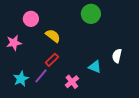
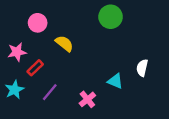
red rectangle: (52, 60) -> (35, 68), moved
cyan star: (21, 79) -> (14, 90), moved

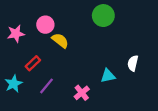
pink circle: (38, 23) -> (45, 25), moved
pink star: (17, 52) -> (16, 34), moved
cyan triangle: (115, 81) -> (108, 76), turned -35

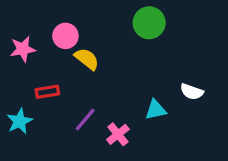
red rectangle: (33, 63) -> (47, 92), turned 35
white semicircle: (133, 63) -> (192, 92), turned -84
purple line: (47, 86) -> (85, 120), moved

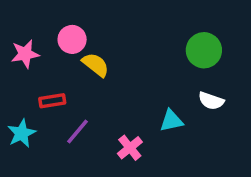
green circle: (149, 23) -> (204, 50), moved
purple line: (85, 120) -> (77, 132), moved

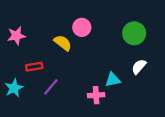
pink circle: (72, 39) -> (82, 27), moved
white semicircle: (211, 101) -> (139, 67), turned 112
pink cross: (130, 148) -> (96, 95), moved, turned 35

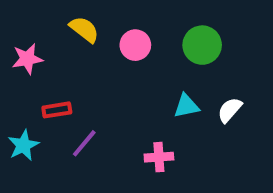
green circle: (134, 33) -> (202, 45), moved
yellow semicircle: (63, 43) -> (84, 29), moved
cyan triangle: (113, 80) -> (186, 106), moved

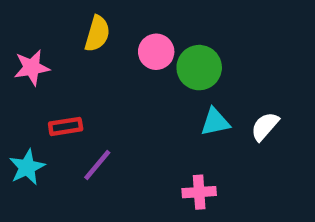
yellow semicircle: (84, 29) -> (97, 34), turned 68
green circle: (202, 45) -> (199, 68), moved
pink cross: (159, 157) -> (199, 192), moved

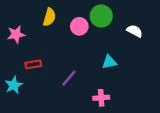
green circle: (199, 68) -> (101, 16), moved
white semicircle: (265, 126) -> (135, 31), moved, turned 77
purple line: (97, 165) -> (69, 78), moved

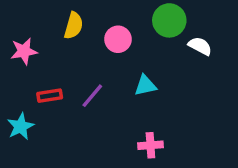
green circle: (101, 16) -> (169, 20), moved
cyan triangle: (109, 62) -> (145, 85), moved
purple line: (69, 78) -> (92, 96), moved

